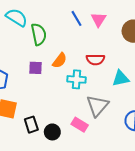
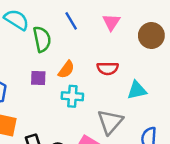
blue line: (76, 18) -> (71, 21), moved
cyan cross: (76, 79) -> (72, 96), moved

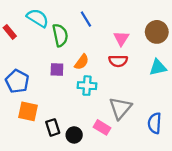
pink triangle: (111, 22) -> (121, 38), moved
cyan triangle: (137, 90) -> (158, 67), moved

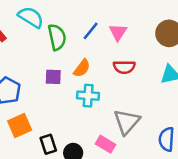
blue line: (86, 19) -> (91, 31), moved, turned 70
pink triangle: (121, 38) -> (118, 32), moved
orange square: (28, 111) -> (20, 126), turned -36

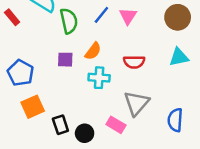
red semicircle: (124, 67) -> (134, 62), moved

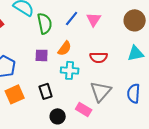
blue semicircle: (175, 120) -> (134, 93), moved
black rectangle: (60, 125) -> (46, 91), moved

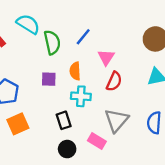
pink triangle: (94, 19) -> (106, 57), moved
orange semicircle: (65, 48) -> (75, 71), turned 140
red semicircle: (99, 57) -> (114, 81), turned -66
black rectangle: (46, 91) -> (64, 120), moved

